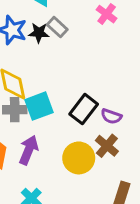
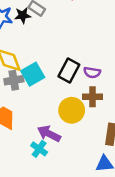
brown cross: (107, 146) -> (93, 97), turned -30
purple arrow: (29, 150) -> (49, 134), moved, turned -75

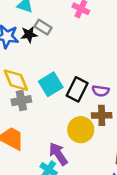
cyan square: (33, 74) -> (51, 84), moved
purple arrow: (49, 134) -> (58, 154), turned 30

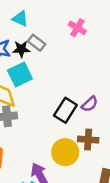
cyan square: (51, 84) -> (20, 74), moved
purple semicircle: (101, 91) -> (90, 104), moved, turned -56

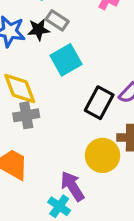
cyan square: (20, 74) -> (66, 60), moved

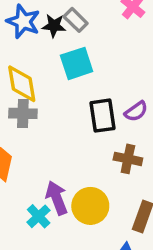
black rectangle: (99, 103) -> (103, 116), turned -48
yellow circle: (102, 155) -> (90, 206), moved

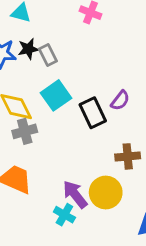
gray rectangle: (76, 20) -> (48, 55), moved, turned 35
cyan square: (77, 63) -> (56, 95), moved
brown cross: (128, 159) -> (128, 156), moved

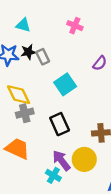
cyan square: (56, 95) -> (65, 84), moved
purple semicircle: (120, 101) -> (100, 63), moved
black rectangle: (93, 113) -> (60, 124), moved

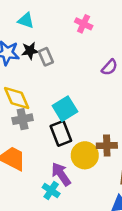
cyan square: (65, 84) -> (65, 109), moved
yellow circle: (84, 159) -> (85, 155), moved

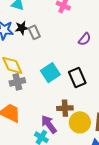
black rectangle: (61, 133) -> (77, 77), moved
brown cross: (107, 146) -> (65, 108), moved
yellow circle: (85, 155) -> (80, 122), moved

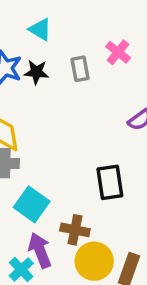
gray rectangle: (34, 32) -> (80, 69), moved
cyan square: (50, 73) -> (32, 204), moved, turned -36

